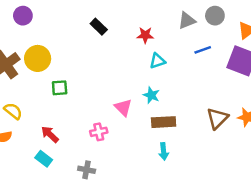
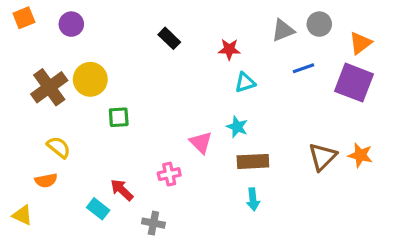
red arrow: (50, 134) -> (122, 190), moved

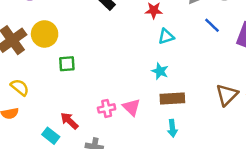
blue line: (303, 68) -> (212, 25), turned 63
pink triangle: (201, 143) -> (131, 107), moved

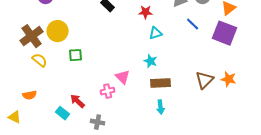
yellow semicircle: (20, 87) -> (40, 60), moved
pink triangle: (131, 107) -> (123, 77), moved

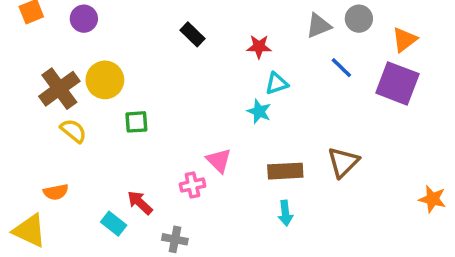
cyan star: (151, 61) -> (259, 111), moved
orange star: (229, 79) -> (432, 199), moved
brown triangle: (205, 80) -> (343, 162), moved
yellow triangle: (15, 117) -> (30, 231), size x1.5

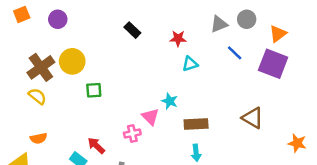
cyan star: (259, 111) -> (170, 101), moved
yellow semicircle: (73, 131) -> (37, 96), moved
brown triangle: (343, 162) -> (253, 118), moved, turned -45

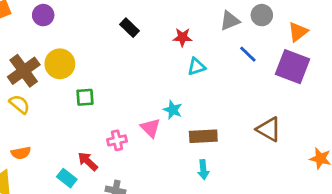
pink cross: (132, 134) -> (117, 140), moved

